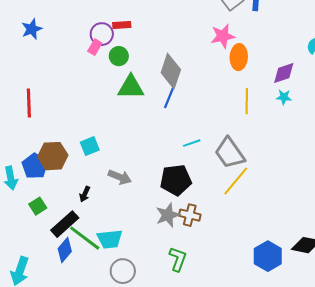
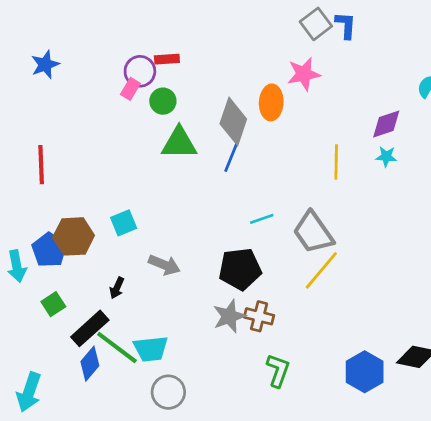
orange ellipse: (239, 57) -> (271, 102), moved
green L-shape: (178, 259) -> (278, 370), moved

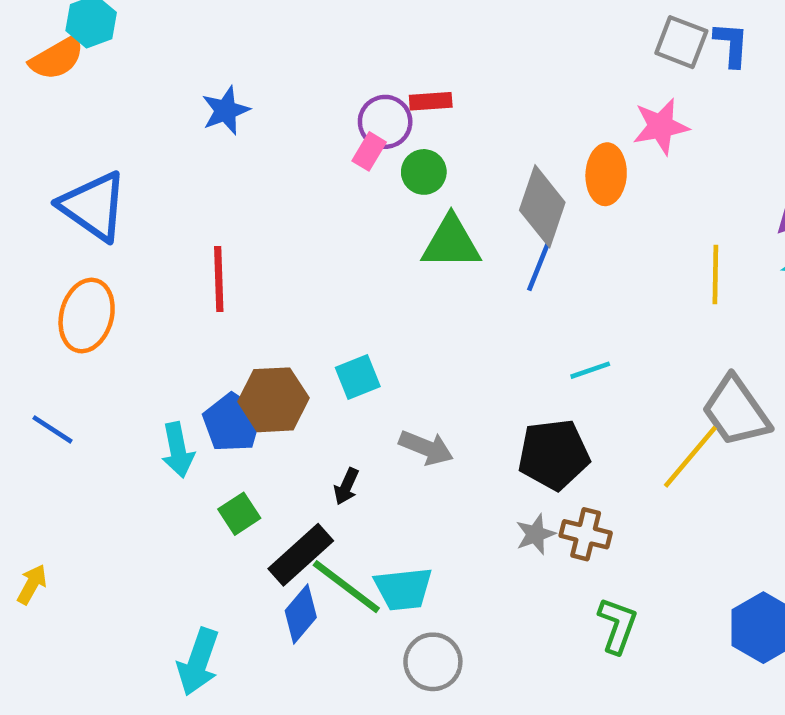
gray square: (316, 24) -> (681, 42), turned -32
gray trapezoid: (313, 232) -> (736, 411), moved
gray star: (229, 316) -> (535, 534), size x0.7

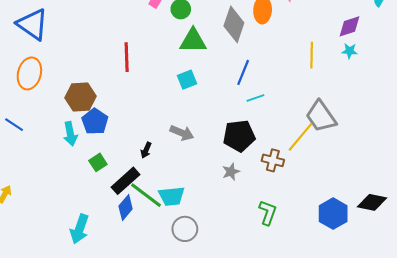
blue line: (540, 263) -> (243, 72), moved
red line: (219, 279) -> (127, 57), moved
cyan square: (358, 377) -> (187, 80), moved
brown hexagon: (273, 400) -> (81, 97), moved
brown cross: (586, 534) -> (273, 160), moved

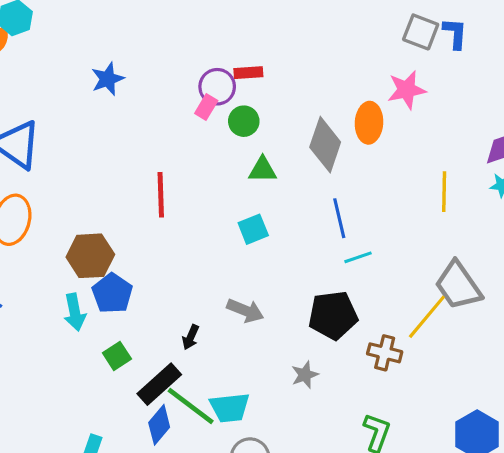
green triangle: (193, 41) -> (263, 170), size x0.7
blue line: (243, 72) -> (339, 218), turned -35
gray star: (231, 172) -> (305, 375), moved

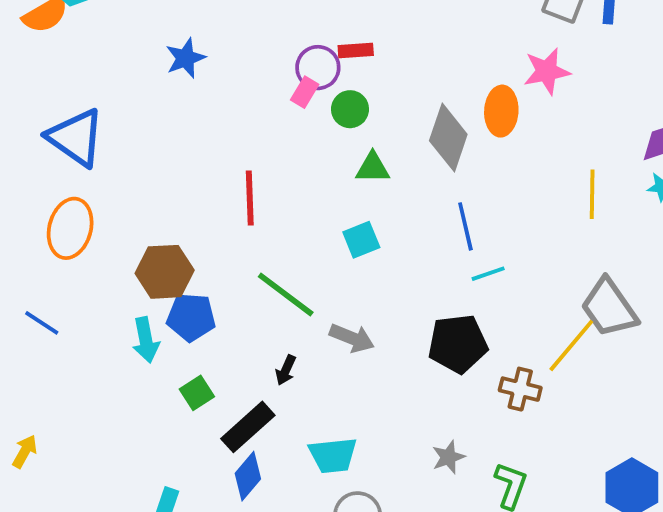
blue pentagon: (112, 293) -> (191, 317), turned -30
gray star: (305, 375) -> (448, 457), moved
green line: (191, 406) -> (286, 295), moved

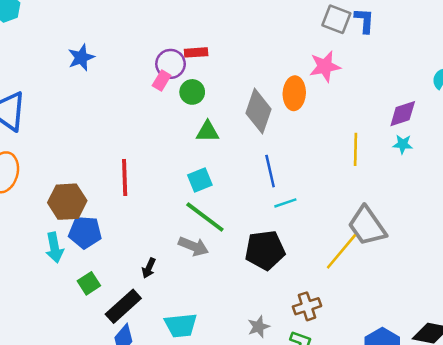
red line: (250, 198) -> (125, 177), moved
green line: (286, 295) -> (205, 217), moved
brown cross: (520, 389) -> (307, 306), moved, turned -32

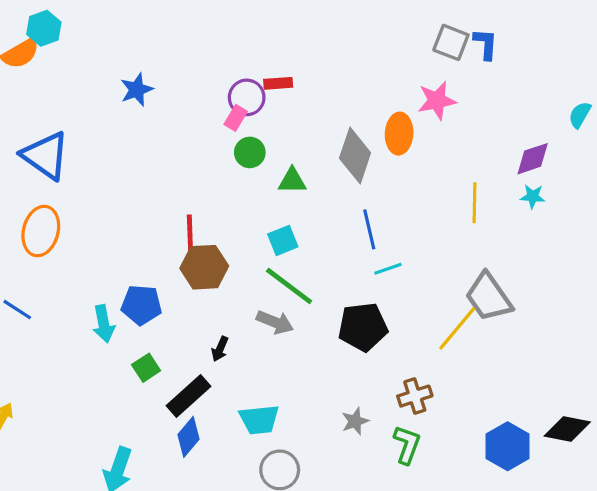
green circle: (192, 92) -> (250, 152), moved
brown hexagon: (67, 202) -> (204, 267), moved

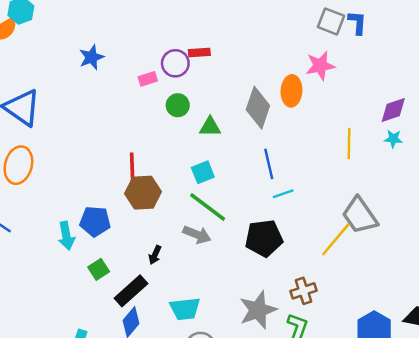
pink rectangle: (236, 118) -> (148, 79), moved, turned 42
gray star: (355, 421) -> (258, 310), size x1.8

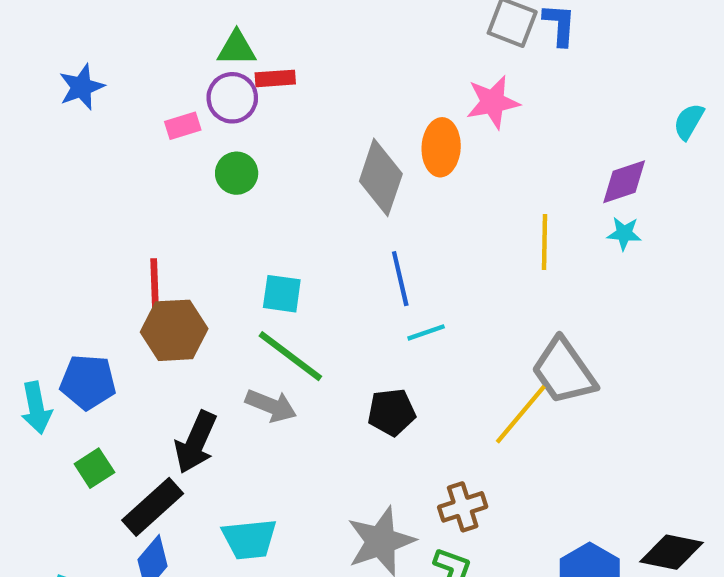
green triangle: (210, 127) -> (237, 48), moved
cyan square: (203, 172) -> (282, 294), turned 30
black pentagon: (264, 238) -> (392, 412), size x0.7
black arrow: (155, 255) -> (196, 442), size x1.8

